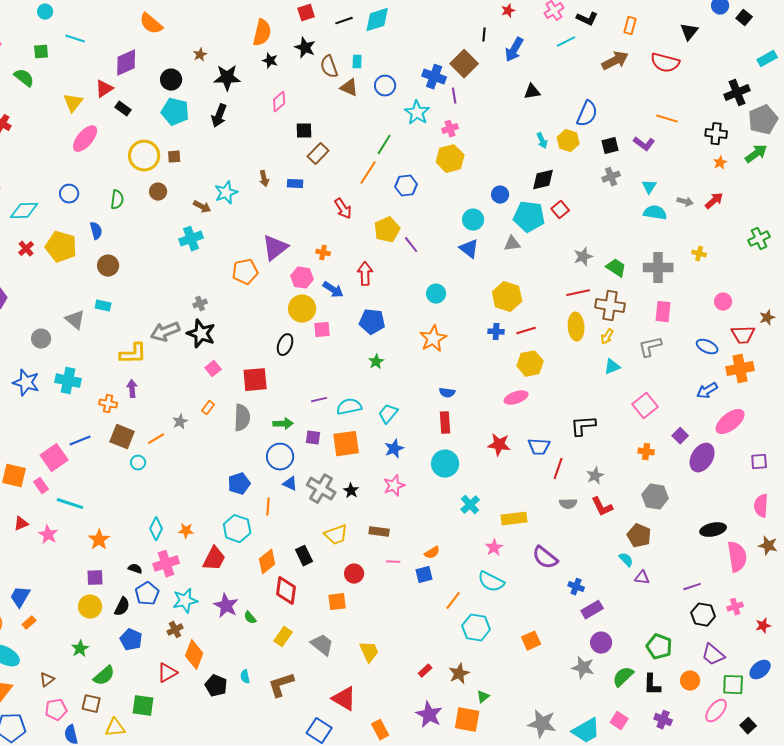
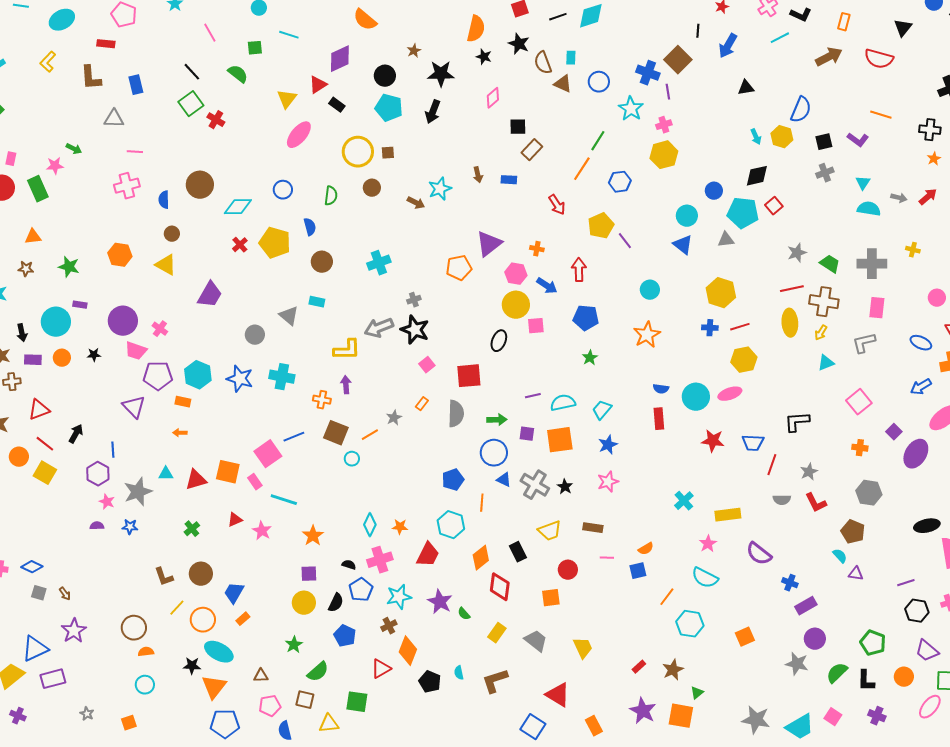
cyan cross: (191, 239) -> (379, 263), moved
cyan circle: (445, 464) -> (696, 397), moved
brown triangle: (47, 680) -> (261, 676), turned 35

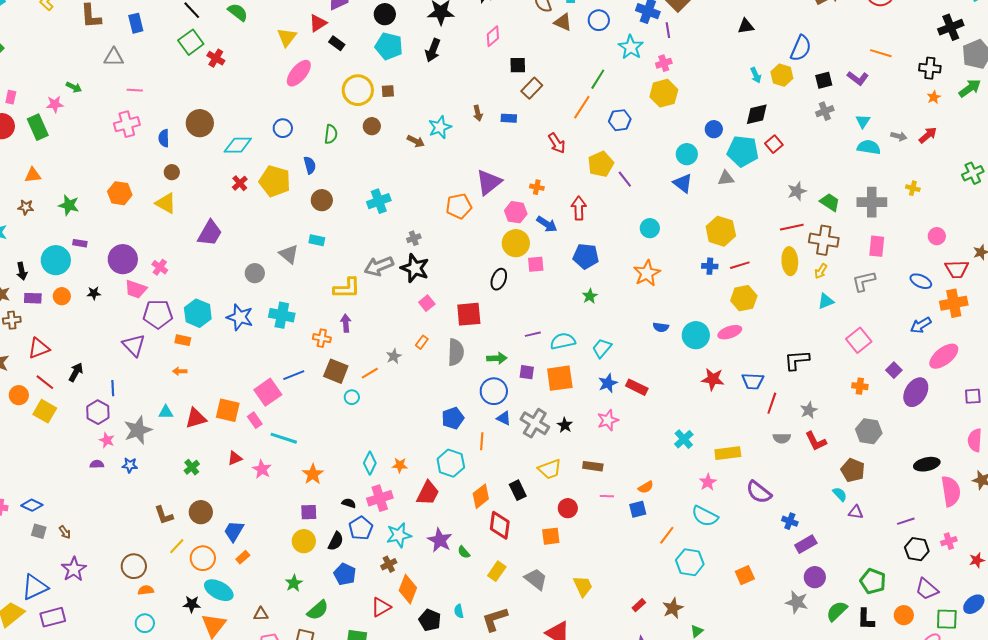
red rectangle: (659, 419) -> (637, 387), moved, turned -60

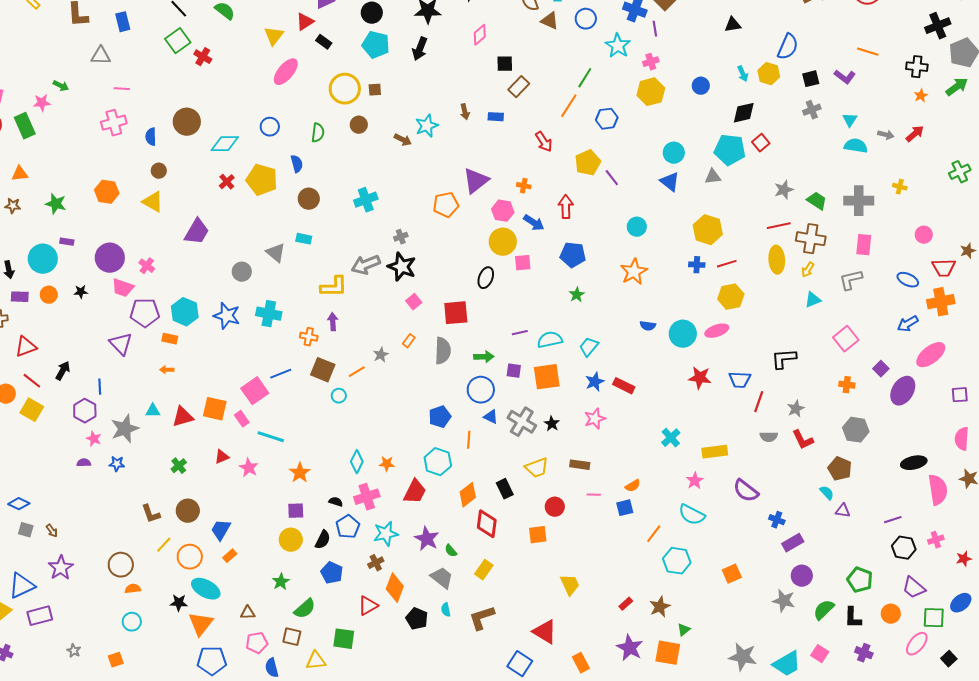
blue circle: (714, 129) -> (701, 86), moved
gray trapezoid: (536, 579) -> (442, 578), moved

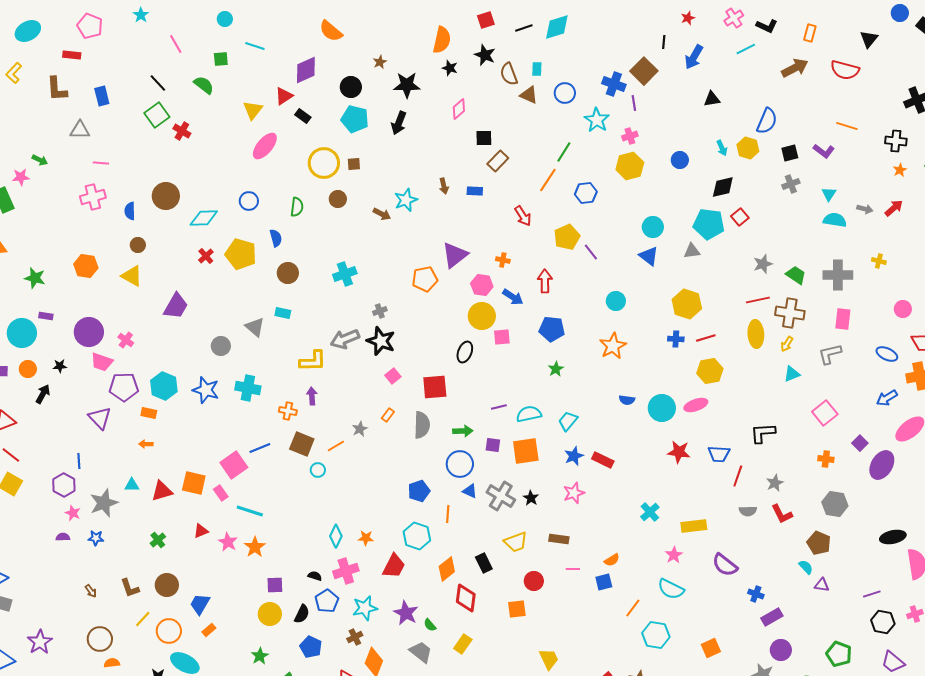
black arrow: (63, 371) -> (43, 394), moved
orange star: (300, 473) -> (255, 547), moved
brown arrow: (52, 531) -> (91, 591), moved

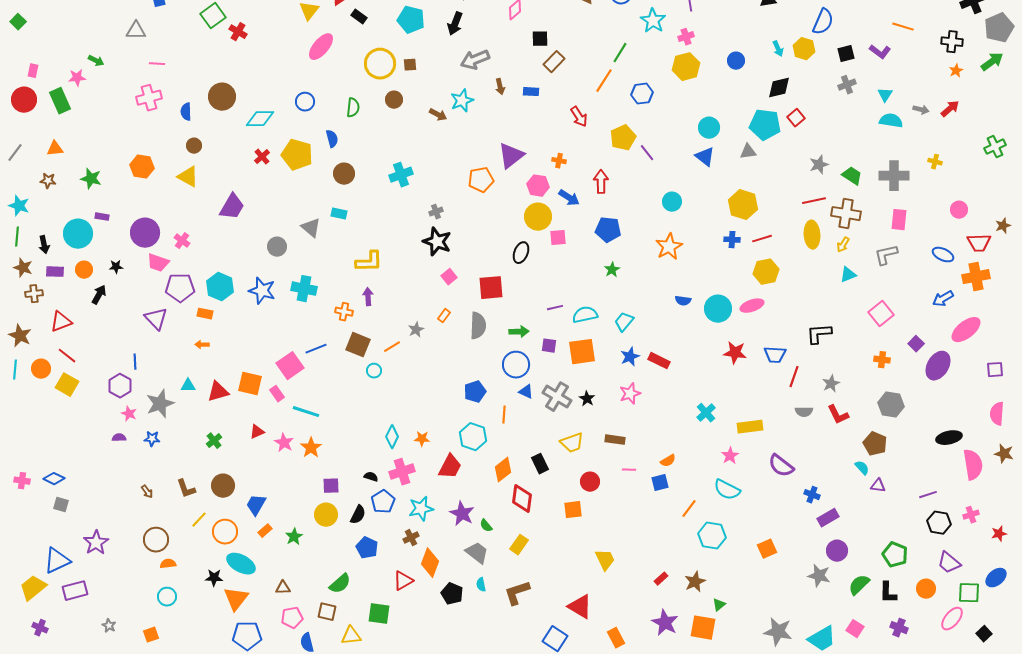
gray arrow: (345, 339) -> (475, 60), moved
green star: (260, 656) -> (294, 537), moved

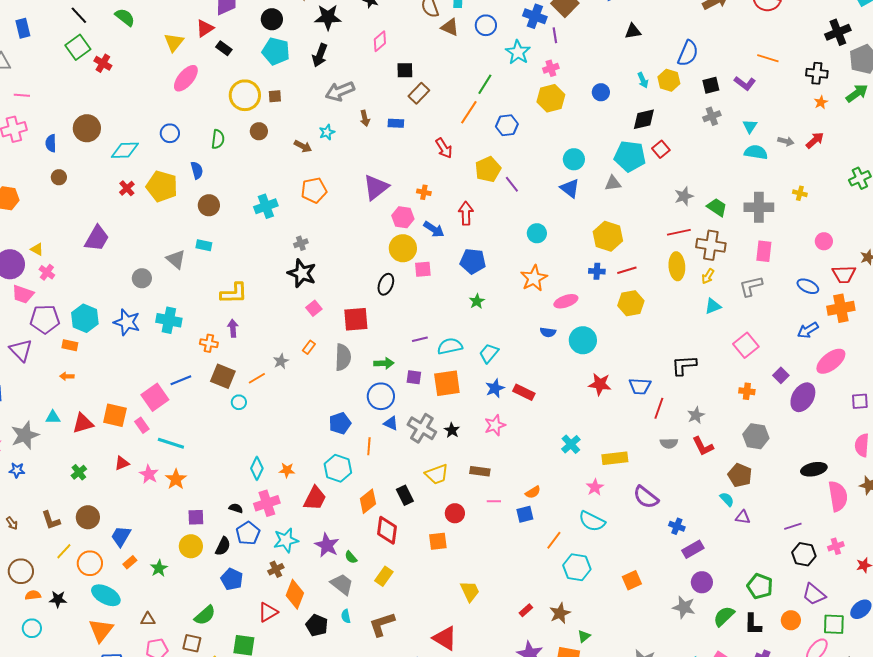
cyan star: (462, 101) -> (327, 132), size x0.7
yellow triangle: (188, 177) -> (37, 249), moved, size x0.6
orange pentagon: (481, 180) -> (314, 190), moved
pink ellipse: (752, 306) -> (566, 301), moved
black star: (214, 578) -> (58, 599), moved

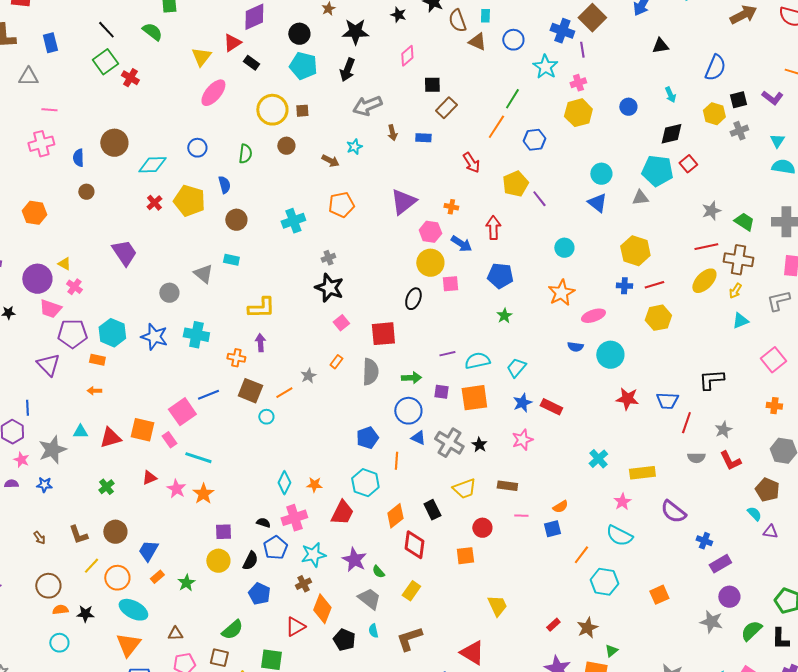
yellow hexagon: (669, 80) -> (714, 114), moved
purple trapezoid: (97, 238) -> (124, 253), turned -64
yellow ellipse: (677, 266) -> (704, 281), turned 48

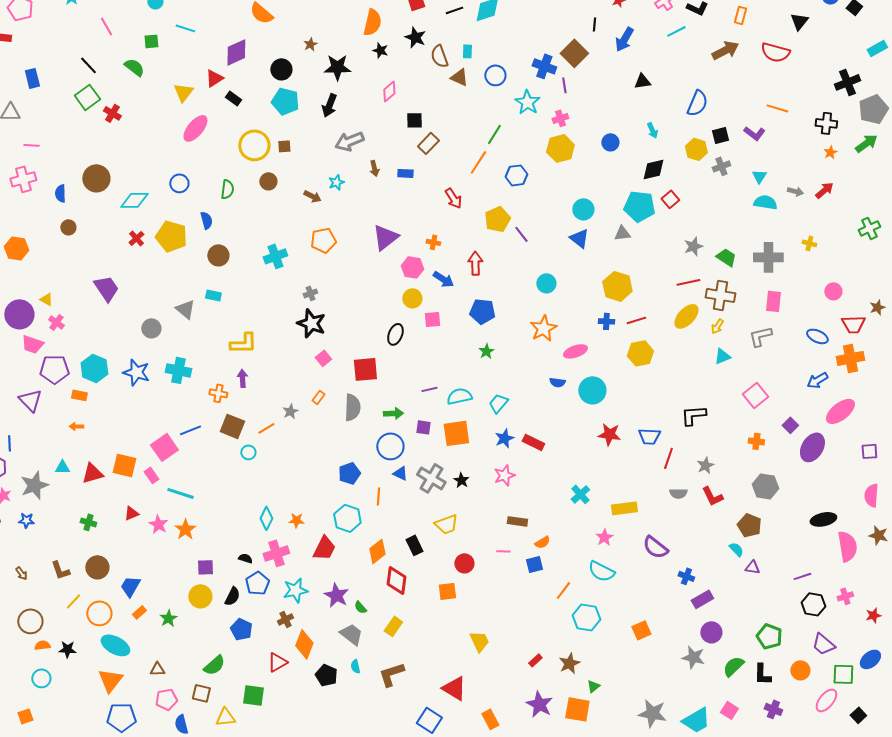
yellow circle: (430, 263) -> (412, 298), size x0.7
brown rectangle: (507, 486) -> (517, 521), moved
green cross: (106, 487) -> (88, 522), turned -35

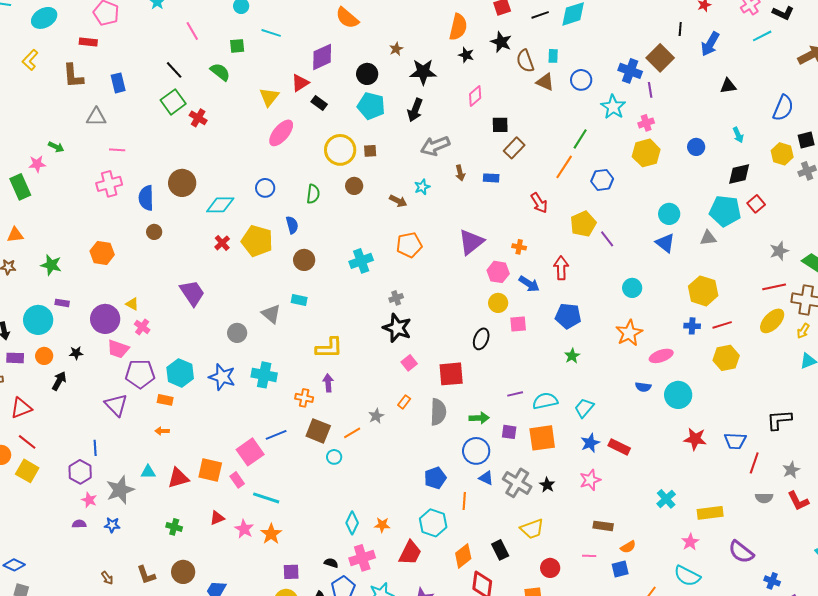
blue semicircle: (60, 193) -> (146, 198), size x1.4

